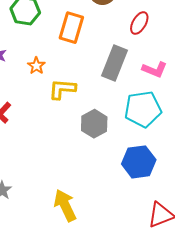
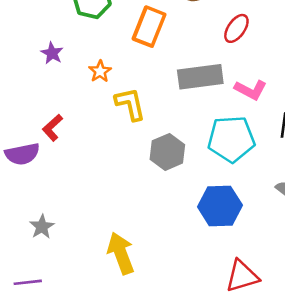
gray rectangle: (115, 63) -> (200, 77), turned 56
yellow L-shape: (62, 89) -> (130, 104), turned 68

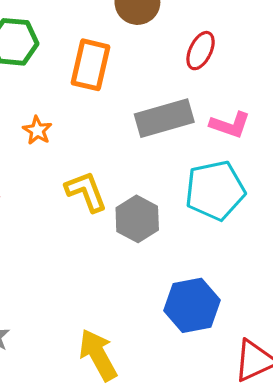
yellow L-shape: (130, 104) -> (86, 191), moved
blue hexagon: (220, 206) -> (192, 305), moved

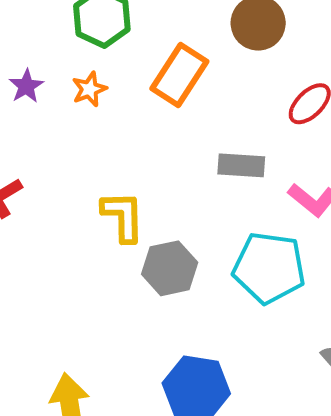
gray rectangle: (164, 118) -> (241, 165), size x0.7
orange star: (37, 130) -> (89, 89), moved

